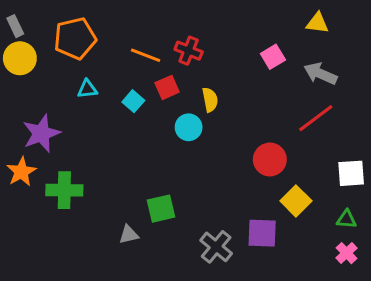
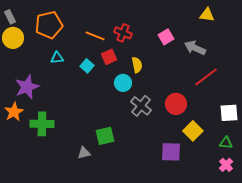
pink square: (273, 57) -> (166, 37), moved
gray arrow: (320, 74) -> (195, 48), moved
gray cross: (216, 247) -> (141, 106), moved

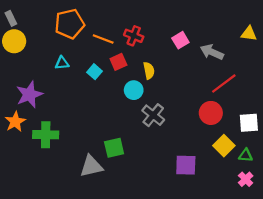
yellow triangle: (207, 15) -> (249, 34), moved
orange pentagon: (49, 25) -> (70, 24), moved
red circle: (176, 104) -> (211, 113), moved
yellow square: (193, 131) -> (224, 146), moved
gray triangle: (84, 153) -> (91, 166), size x1.6

